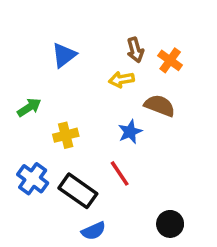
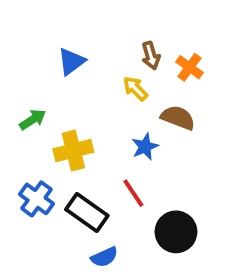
yellow arrow: (121, 80) -> (135, 89), turned 55
yellow cross: (66, 135) -> (73, 151), size x1.4
black circle: (170, 224) -> (176, 232), moved, size x1.4

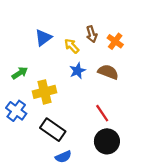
yellow arrow: (135, 89) -> (72, 46), moved
blue star: (145, 147) -> (77, 71), moved
red line: (133, 193) -> (102, 113), moved
blue cross: (37, 199) -> (16, 111), moved

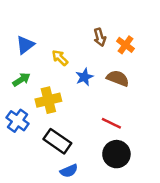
blue triangle: (43, 38) -> (25, 45), moved
yellow arrow: (72, 46) -> (60, 58), moved
red line: (102, 113) -> (111, 123), turned -30

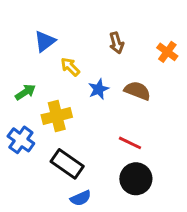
blue triangle: (25, 45) -> (45, 41), moved
orange cross: (125, 45) -> (167, 52), moved

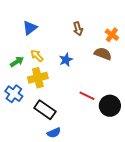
yellow arrow: (70, 67) -> (37, 56), moved
brown semicircle: (137, 91) -> (103, 54), moved
black circle: (136, 179) -> (110, 106), moved

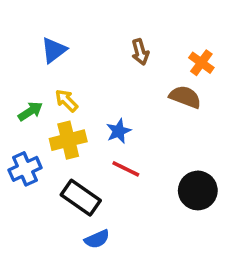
blue star: (66, 60) -> (119, 131), moved
blue cross: (14, 94) -> (25, 169), turned 30
red line: (87, 96) -> (126, 169), moved

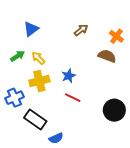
brown arrow: (140, 52) -> (81, 30), turned -112
green arrow: (30, 111) -> (18, 56), moved
black rectangle: (81, 198) -> (35, 119), moved

